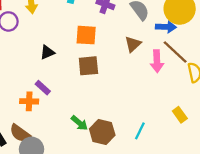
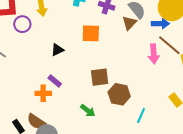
brown triangle: (133, 44) -> (129, 23), moved
brown square: (88, 66) -> (100, 77), moved
brown hexagon: (102, 132) -> (119, 94), moved

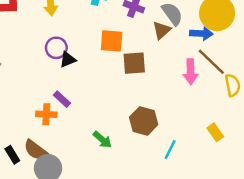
purple circle: (22, 24) -> (56, 48), moved
brown square: (100, 77) -> (134, 63), moved

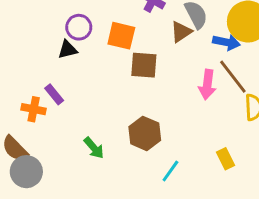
purple circle: (56, 48) -> (79, 27), moved

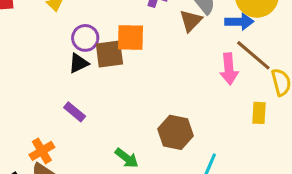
brown square: (144, 65) -> (109, 54), moved
orange cross: (34, 109) -> (42, 151), moved, turned -30
yellow rectangle: (225, 159) -> (259, 113), moved, turned 42

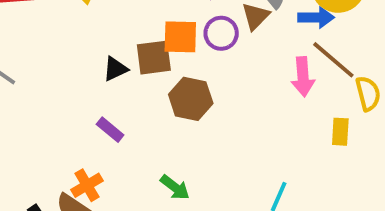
purple circle: (85, 38) -> (221, 33), moved
brown hexagon: (175, 132) -> (191, 99), moved
orange cross: (42, 151) -> (87, 185), moved

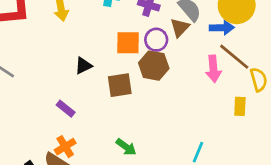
brown square: (154, 58) -> (120, 85), moved
brown hexagon: (191, 99) -> (154, 66), moved
purple rectangle: (110, 130) -> (66, 109), moved

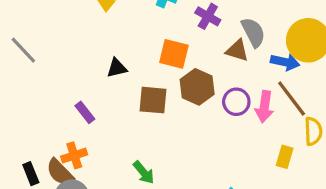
brown triangle: (180, 27) -> (237, 50), turned 50
purple circle: (156, 40) -> (236, 102), moved

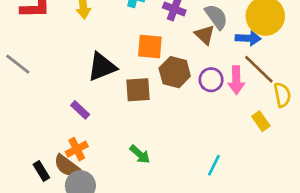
brown triangle: (237, 50) -> (205, 35), turned 35
black triangle: (117, 68) -> (102, 67), size x1.6
yellow rectangle: (285, 157) -> (261, 121), turned -42

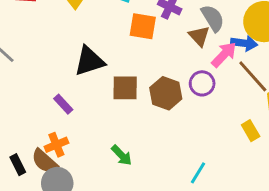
orange square: (150, 47) -> (143, 26), moved
brown hexagon: (175, 72) -> (166, 93), moved
pink arrow: (236, 80) -> (224, 55), moved, turned -140

